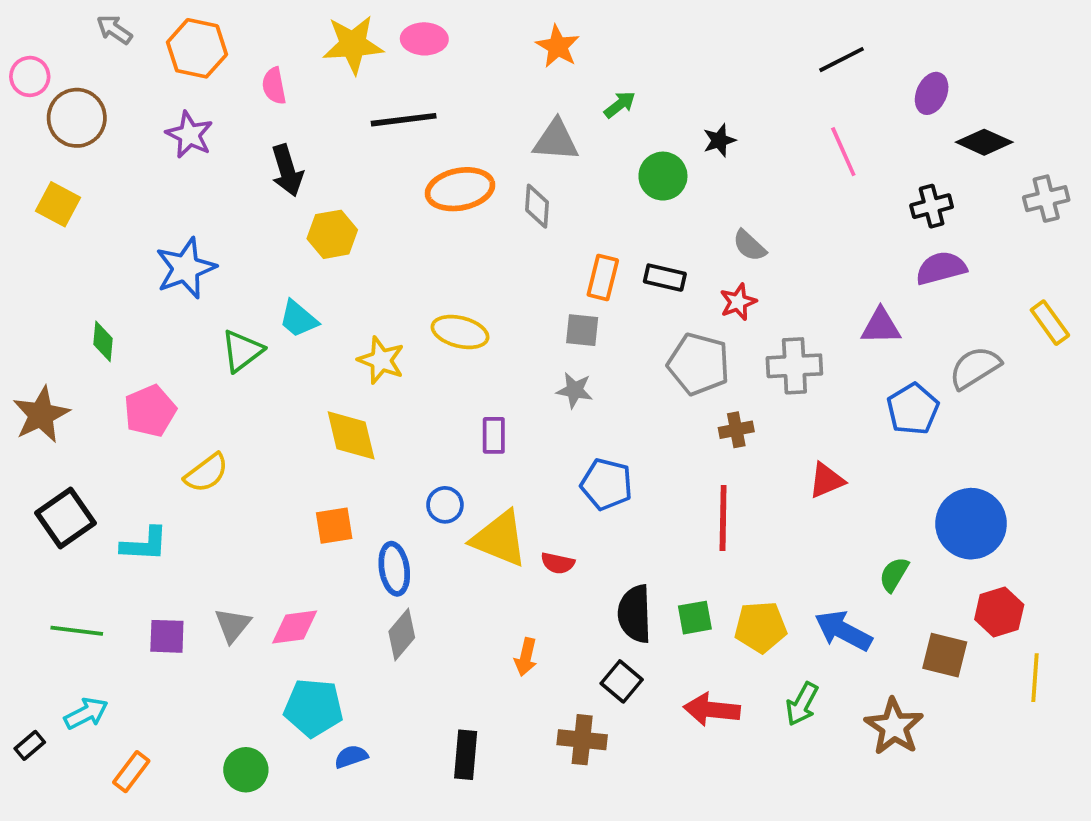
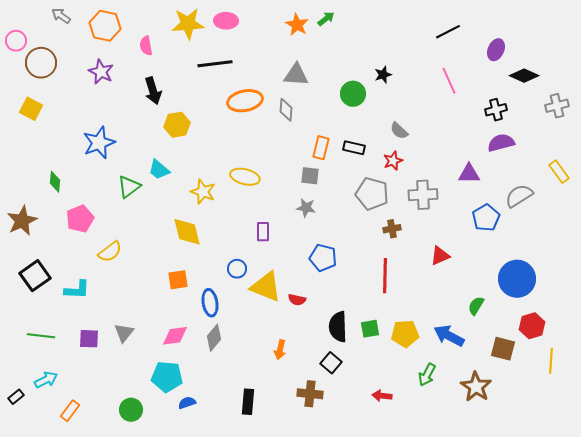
green arrow: (620, 105) -> (326, 19), moved
pink diamond: (295, 627) -> (175, 336), moved
red arrow: (712, 710) -> (382, 396), moved, size x0.7

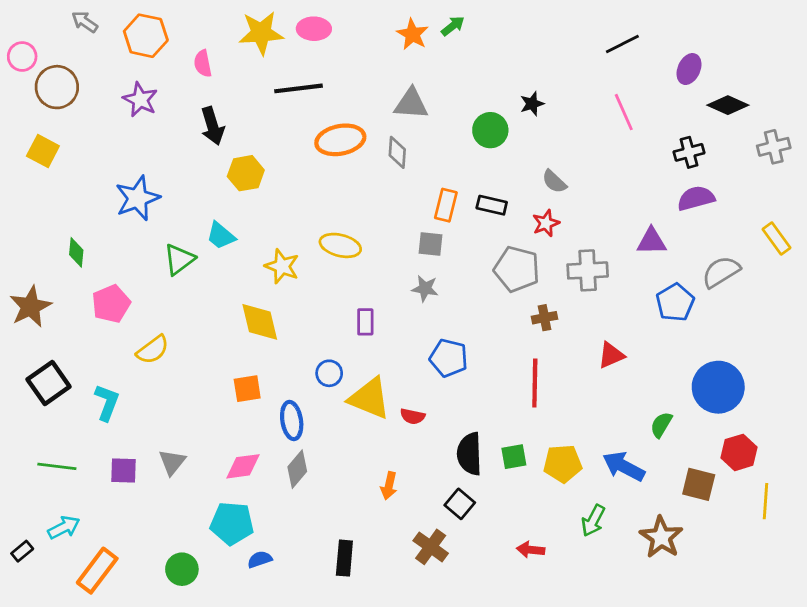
cyan L-shape: (77, 290) -> (107, 402), turned -72
brown cross: (310, 394) -> (431, 547), turned 30
orange rectangle: (70, 411) -> (97, 571), size x1.5

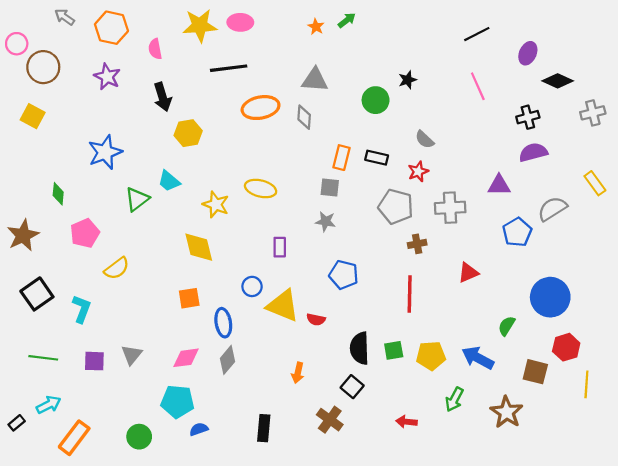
orange star: (413, 34) -> (316, 27), size x0.7

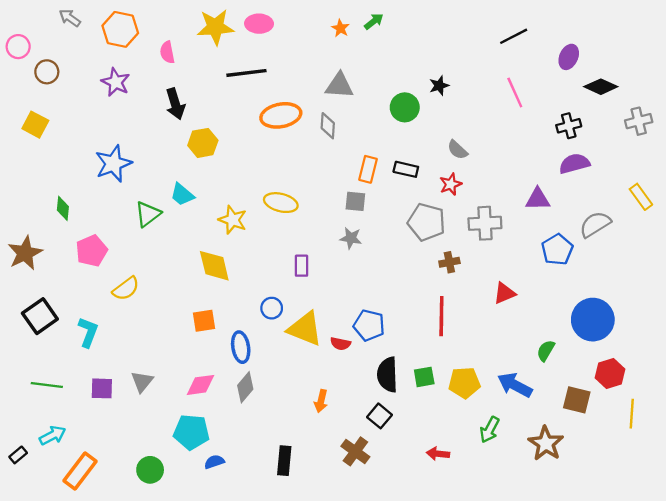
brown circle: (43, 67) -> (47, 72), size x0.7
blue pentagon: (344, 275) -> (369, 325), moved

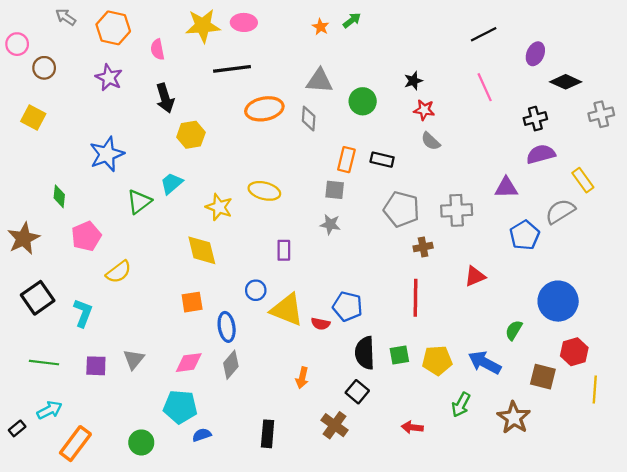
green circle: (405, 107) -> (363, 101), moved
red star: (451, 184) -> (424, 110), moved, turned 30
cyan trapezoid: (182, 195) -> (172, 183), turned 100
yellow rectangle: (641, 197) -> (583, 180), moved

